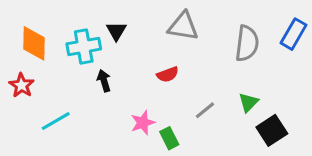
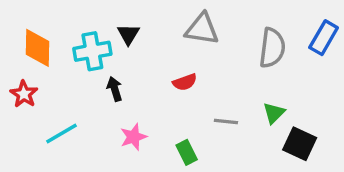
gray line: (205, 110) -> (226, 122), turned 45
pink star: (143, 123) -> (133, 137), moved
black square: (272, 130) -> (300, 144), turned -32

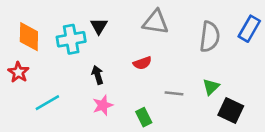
black arrow: (115, 89) -> (98, 75), moved

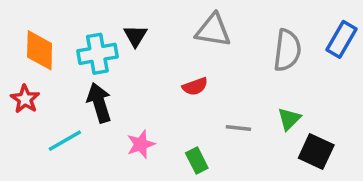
black arrow: (98, 75) -> (99, 103), moved, size x1.5

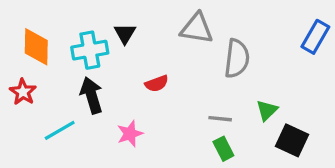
gray semicircle: (287, 50) -> (237, 58), moved
red semicircle: (195, 86) -> (157, 84), moved
green rectangle: (197, 161) -> (223, 149), moved

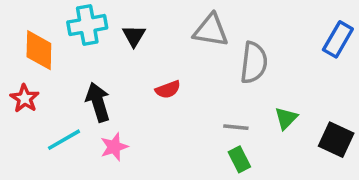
cyan cross: (90, 50) -> (87, 25), moved
pink star: (130, 134) -> (114, 147), moved
black square: (292, 140) -> (336, 140), moved

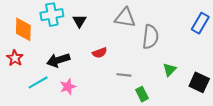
black arrow: (98, 102) -> (58, 60), turned -90
gray line: (236, 127) -> (124, 75), moved

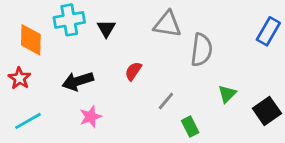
red semicircle: (100, 53) -> (133, 71), turned 144
gray line: (124, 75) -> (166, 101), turned -56
cyan line: (38, 82) -> (28, 121), moved
black square: (199, 82) -> (267, 111), turned 30

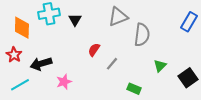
gray triangle: (167, 24) -> (118, 17), turned -30
black arrow: (78, 81) -> (41, 64), moved
gray line: (166, 101) -> (112, 64), moved
green rectangle: (190, 127) -> (134, 89), turned -40

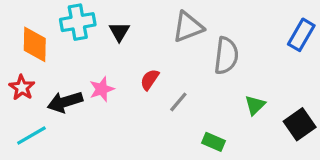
pink star: (64, 82) -> (102, 89), moved

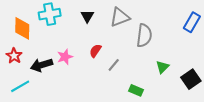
black triangle: (119, 32) -> (87, 16), moved

